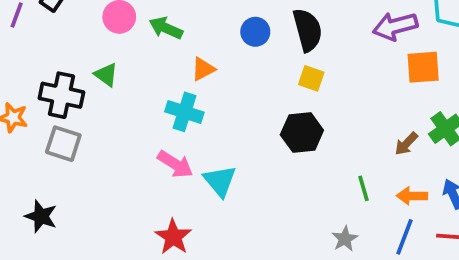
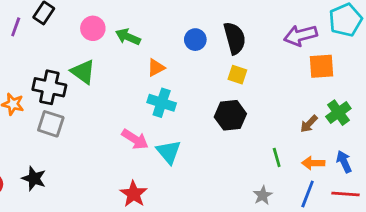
green triangle: (106, 75) -> (83, 72), size x1.4
cyan cross: (184, 112) -> (162, 103), moved

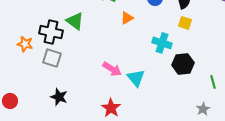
cyan cross: (162, 103) -> (162, 43), moved
black hexagon: (230, 115) -> (183, 64), moved
black star: (34, 178) -> (59, 97), moved

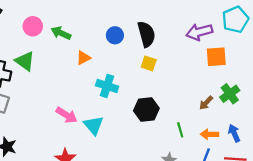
cyan cross: (162, 43) -> (107, 86), moved

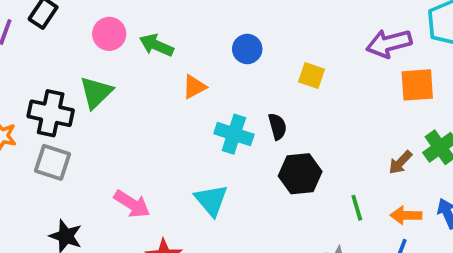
black semicircle: (146, 34) -> (277, 126), moved, size x0.6
green triangle: (25, 61) -> (96, 92), turned 40
yellow square: (149, 63) -> (311, 75), moved
pink arrow: (67, 115) -> (132, 204), moved

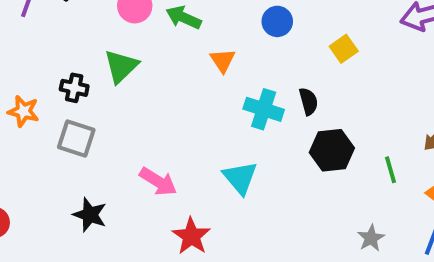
yellow square: (311, 75) -> (344, 49), turned 36
orange triangle: (194, 87) -> (223, 60), turned -36
black cross: (51, 113) -> (74, 88), size x0.6
green line: (357, 208) -> (390, 170), moved

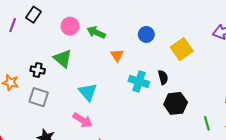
yellow square: (344, 49) -> (182, 49), size x1.5
green triangle: (121, 66) -> (63, 59), turned -36
green line: (390, 170) -> (207, 123), moved
cyan triangle: (240, 178) -> (88, 92), moved

